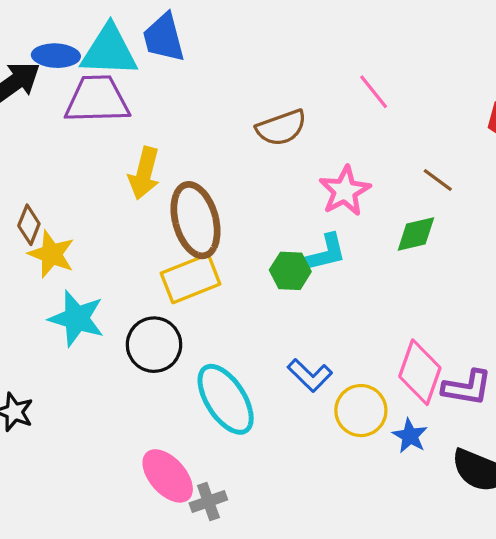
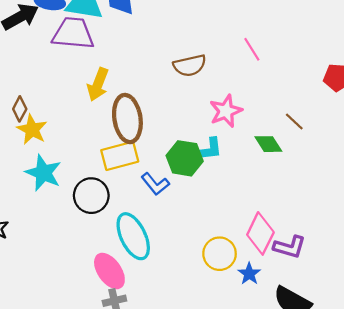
brown line: (438, 180) -> (294, 121), moved
green diamond: (416, 234) -> (268, 144), turned 64
green hexagon: (290, 271) -> (185, 158), size x1.4
blue L-shape: (310, 375) -> (155, 184), moved
pink ellipse: (168, 476) -> (109, 271), moved

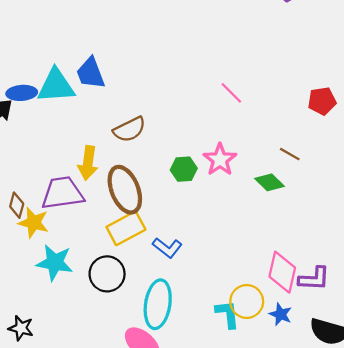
purple trapezoid: (73, 33) -> (62, 193), moved
brown semicircle: (190, 65) -> (130, 129), moved
cyan L-shape: (208, 150) -> (228, 314), moved, turned -76
green hexagon: (185, 158) -> (184, 169), moved, size x0.7
cyan ellipse: (133, 236) -> (158, 304), turned 48

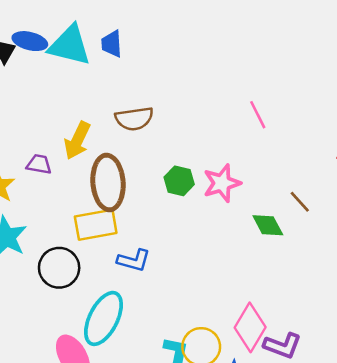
blue trapezoid: (91, 73) -> (112, 44), size x0.7
purple trapezoid: (62, 193) -> (39, 164), size x0.5
blue L-shape: (167, 248) -> (134, 260), turned -40

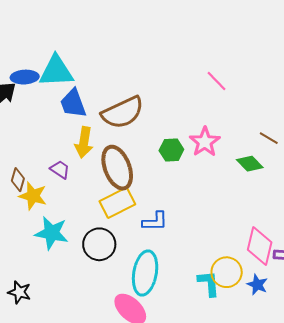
blue trapezoid: (112, 44) -> (73, 103), moved, size x1.4
brown semicircle: (134, 119) -> (123, 113), size x1.4
purple trapezoid: (39, 164) -> (60, 169), turned 40

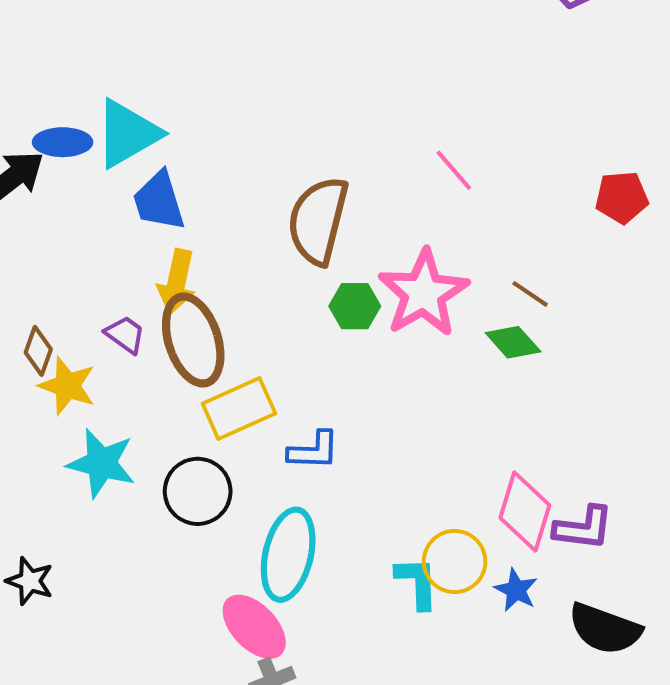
cyan triangle: (56, 71) -> (128, 134), turned -30
brown semicircle: (123, 113) -> (318, 221), moved, turned 126
brown line: (269, 138) -> (530, 294), moved
pink star: (205, 142) -> (424, 293), size x1.4
brown ellipse: (117, 168) -> (193, 340), moved

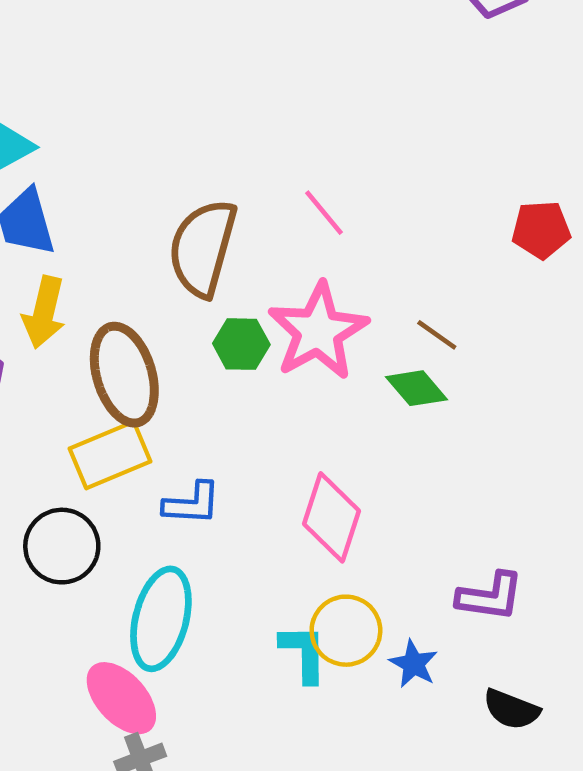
pink line: (454, 170) -> (324, 213), moved
brown ellipse: (193, 340) -> (124, 375), moved
pink diamond: (525, 511) -> (331, 517), moved
black semicircle: (605, 629) -> (511, 709), size x0.7

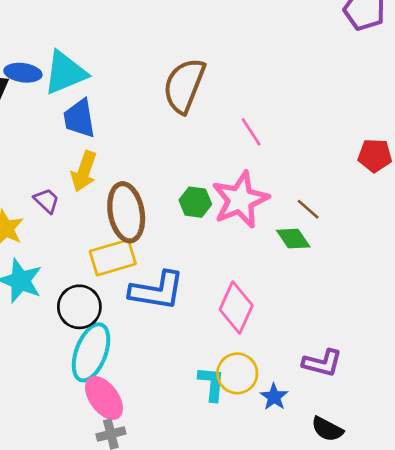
brown semicircle: (203, 248) -> (184, 85), moved
blue L-shape: (192, 504) -> (157, 291), size x1.6
cyan ellipse: (161, 619) -> (91, 352), moved

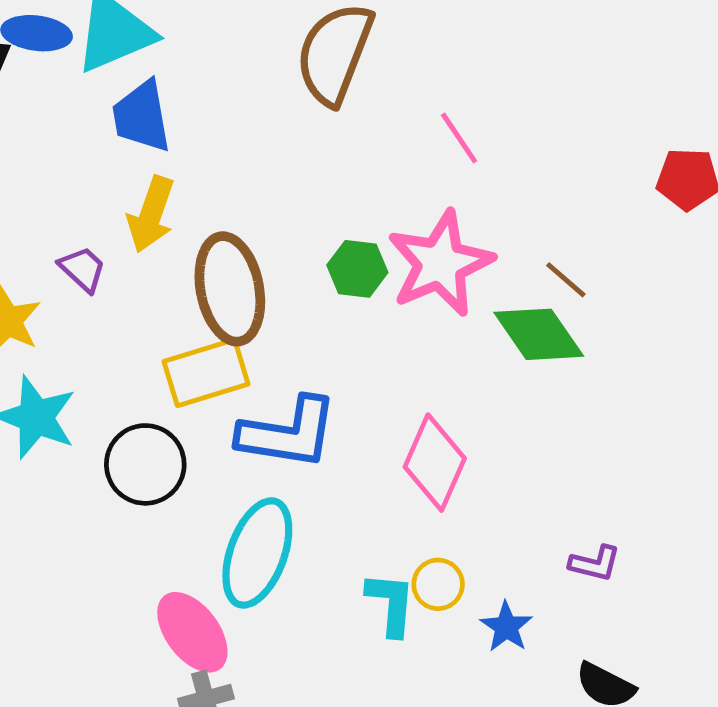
green diamond: (293, 239) -> (539, 334), size x1.4
cyan ellipse: (91, 352) -> (257, 553), moved
purple L-shape: (322, 363) -> (595, 563), size x0.7
yellow circle: (237, 373) -> (438, 584), size x0.7

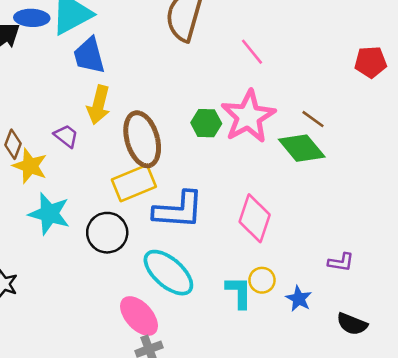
cyan ellipse: (257, 553) -> (168, 273), turned -64

